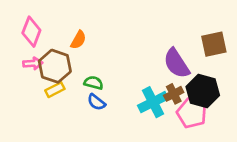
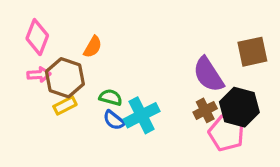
cyan cross: (153, 102) -> (142, 115), moved

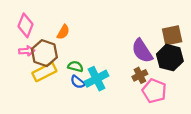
yellow rectangle: (65, 106) -> (44, 72), size x1.5
black hexagon: (239, 107) -> (170, 58), moved

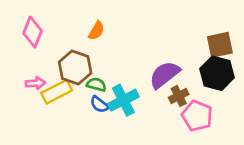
orange semicircle: (63, 32) -> (96, 31), moved
pink arrow: (27, 51) -> (35, 83), moved
purple semicircle: (142, 51) -> (165, 75), moved, turned 85
brown hexagon: (44, 53) -> (75, 68), moved

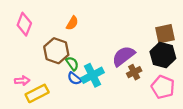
pink arrow: (35, 83) -> (22, 81), moved
green semicircle: (96, 85) -> (72, 64), turned 40
yellow rectangle: (57, 92) -> (37, 93), moved
pink pentagon: (197, 116) -> (163, 87), moved

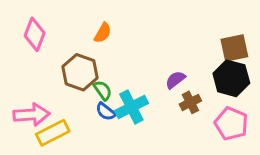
purple semicircle: (123, 56) -> (175, 80), size x0.6
pink arrow: (22, 81) -> (32, 115), size x1.6

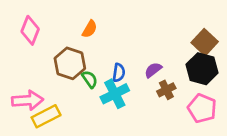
brown square: (234, 48) -> (205, 42), turned -35
blue semicircle: (106, 112) -> (119, 73), moved, turned -120

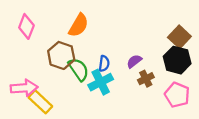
orange semicircle: (90, 29) -> (79, 25), size x1.5
green semicircle: (90, 79) -> (79, 69), size x1.5
yellow rectangle: (46, 116) -> (40, 102), turned 70

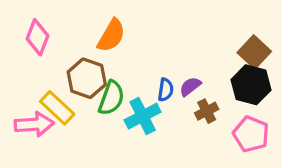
blue semicircle: (104, 64) -> (166, 90), moved
green semicircle: (79, 69) -> (111, 98), turned 55
yellow rectangle: (40, 102) -> (57, 108), moved

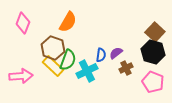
yellow rectangle: (57, 108) -> (53, 66), moved

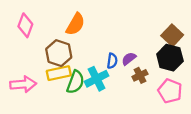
green semicircle: (68, 60) -> (75, 82), moved
yellow rectangle: (53, 66) -> (59, 73), turned -55

